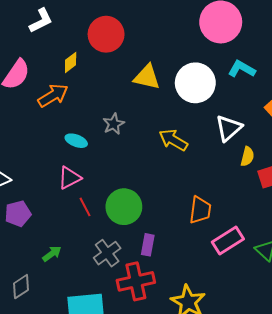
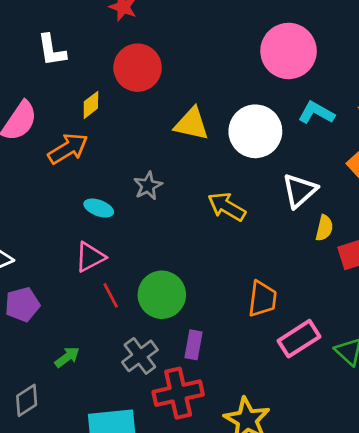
white L-shape: (41, 21) -> (52, 50), turned 108

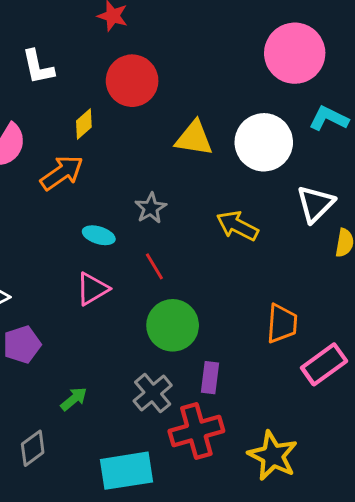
red line: (111, 295) -> (154, 266), moved

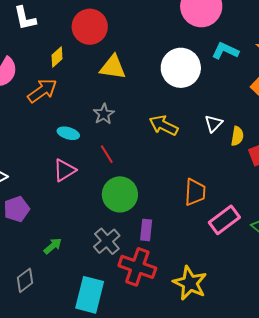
yellow triangle: (194, 138) -> (113, 67), moved
white triangle: (315, 204) -> (214, 124), moved, size x0.7
red cross: (196, 431) -> (137, 267), turned 36
cyan rectangle: (127, 471) -> (90, 295), turned -66

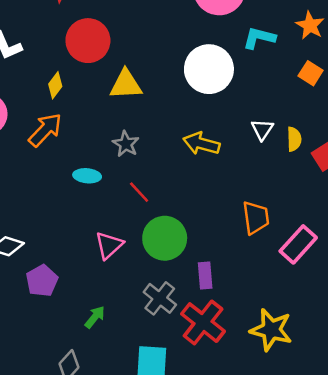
pink triangle: (64, 170) -> (109, 245), moved
red cross: (137, 267) -> (203, 323), turned 30

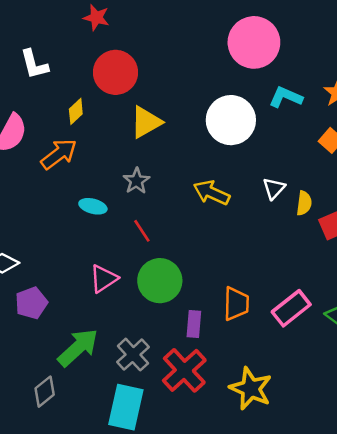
yellow triangle: (126, 85) -> (146, 122), turned -36
orange trapezoid: (256, 218) -> (236, 304), moved
gray cross: (160, 298) -> (133, 355), moved
green arrow: (95, 317) -> (78, 348), size x1.8

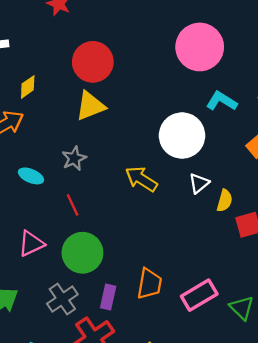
red circle: (116, 72) -> (93, 62), moved
white circle: (231, 120) -> (182, 136), moved
gray cross: (133, 355) -> (62, 299), moved

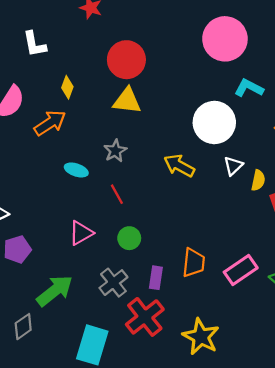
yellow diamond: (28, 87) -> (67, 87), turned -30
yellow triangle: (90, 106) -> (127, 101), turned 32
green circle: (82, 253) -> (129, 238), size x0.6

